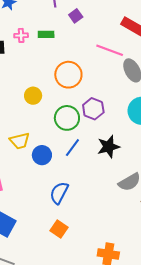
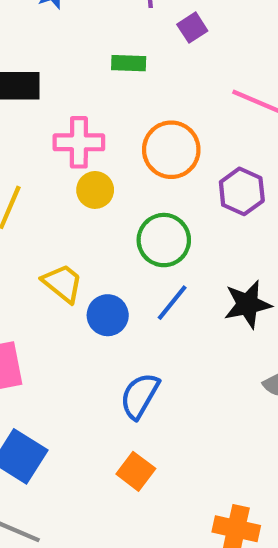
pink cross: (21, 35) -> (79, 142), moved, size x1.6
purple hexagon: (93, 109) -> (242, 191), moved
yellow trapezoid: (20, 141) -> (63, 283), turned -130

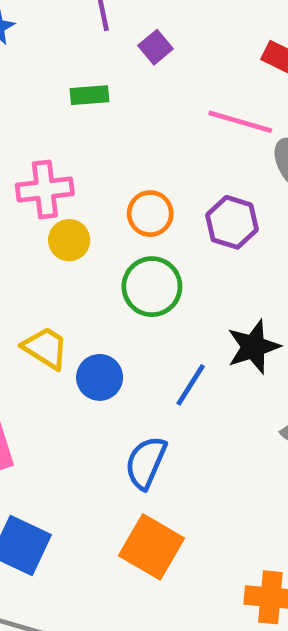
orange circle: (171, 150) -> (150, 214), moved, size x0.7
blue line: (172, 303) -> (191, 385), moved
orange square: (136, 471) -> (152, 547), size x1.5

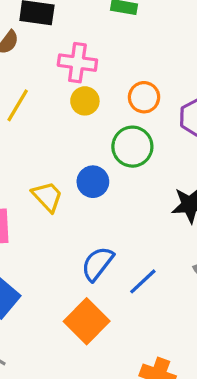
yellow trapezoid: (45, 348) -> (47, 197), moved
blue circle: (100, 377) -> (93, 182), moved
blue line: (191, 385) -> (143, 281), moved

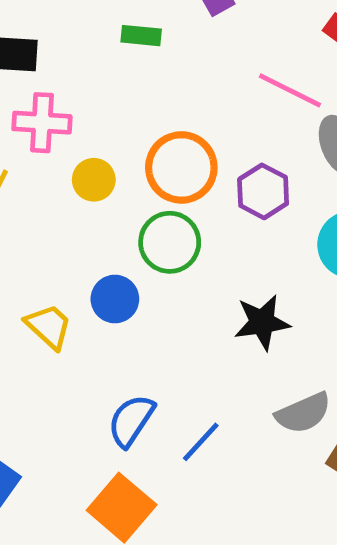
pink cross: (77, 63) -> (42, 123), moved
orange circle: (144, 97) -> (181, 167), size x1.5

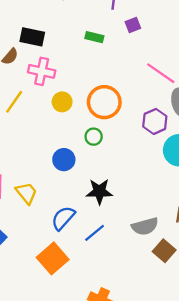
purple hexagon: (263, 191) -> (155, 121), moved
green circle: (170, 242) -> (94, 137), size x0.6
black star: (262, 322) -> (99, 192), moved
yellow trapezoid: (49, 326) -> (26, 193), moved

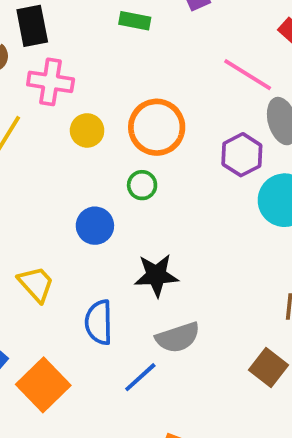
black rectangle: (32, 37) -> (32, 26), turned 70
blue semicircle: (63, 218) -> (99, 322), turned -40
gray semicircle: (145, 226) -> (178, 337), moved
blue line: (95, 233) -> (140, 377), moved
orange square: (53, 258) -> (43, 385), moved

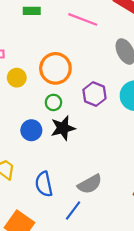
pink line: (248, 75) -> (83, 19), moved
purple hexagon: (242, 155) -> (94, 94), moved
black star: (156, 275) -> (63, 128), moved

